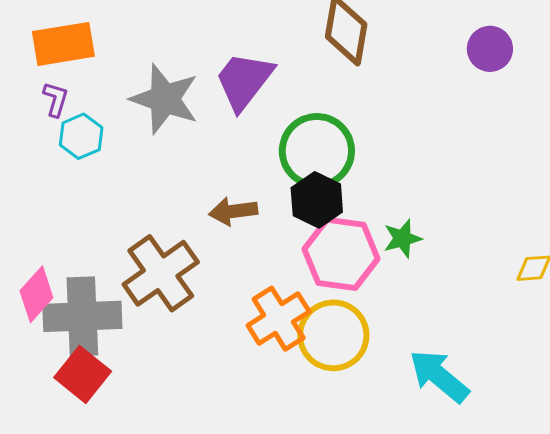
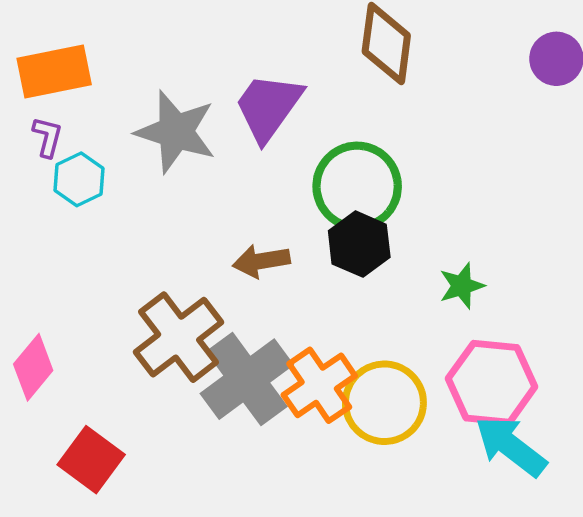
pink hexagon: (341, 254) -> (492, 383), moved
gray cross: (82, 316) -> (247, 379), moved, turned -32

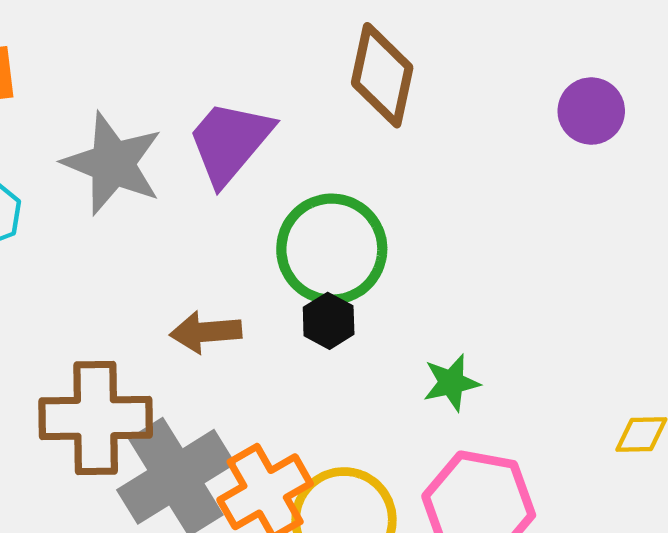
black hexagon: (359, 244) -> (329, 321), size x0.7
brown cross: (179, 337) -> (96, 418), turned 32

